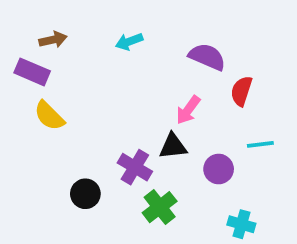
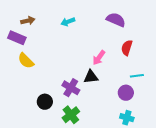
purple semicircle: (207, 57) -> (116, 20), moved
purple circle: (219, 169) -> (126, 93), moved
green cross: (160, 207) -> (71, 115), moved

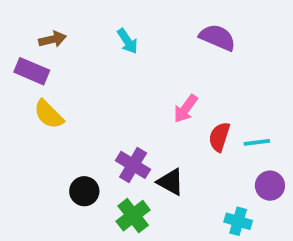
cyan arrow: (68, 22) -> (127, 41), turned -104
red semicircle: (127, 48) -> (219, 137), moved
black triangle: (91, 77) -> (171, 182), moved, turned 35
purple circle: (126, 93) -> (270, 186), moved

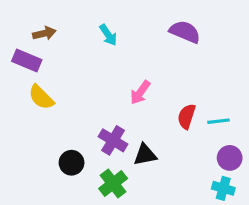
pink arrow: (186, 109) -> (140, 92), moved
black triangle: (171, 182) -> (145, 155), turned -40
cyan cross: (238, 221) -> (223, 188), moved

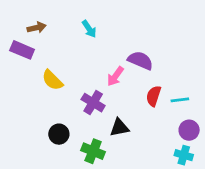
purple semicircle: (185, 32) -> (140, 60), moved
yellow semicircle: (41, 97) -> (52, 80), moved
purple cross: (113, 140) -> (93, 103), moved
green cross: (113, 183) -> (93, 151), turned -30

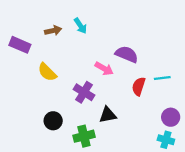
brown arrow: (37, 28) -> (53, 31), moved
pink arrow: (115, 76) -> (104, 69), turned -96
cyan line: (180, 100) -> (162, 78), moved
green cross: (93, 151) -> (84, 136), turned -36

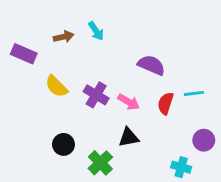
pink arrow: (104, 69) -> (129, 102), moved
purple cross: (84, 92) -> (96, 95), moved
green cross: (84, 136) -> (100, 163), turned -30
cyan cross: (166, 140) -> (181, 167), moved

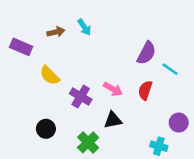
purple semicircle: (151, 65) -> (146, 53), moved, turned 95
cyan line: (194, 93) -> (170, 69), moved, turned 42
purple cross: (96, 95) -> (81, 97), moved
black circle: (63, 144) -> (46, 129), moved

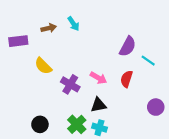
purple rectangle: (21, 47) -> (18, 41), turned -30
black circle: (46, 129) -> (40, 124), moved
cyan cross: (159, 146) -> (99, 128), moved

